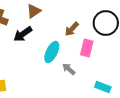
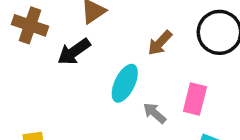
pink rectangle: (87, 48) -> (195, 99), moved

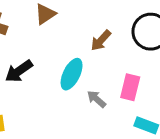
black arrow: (74, 52) -> (19, 71), moved

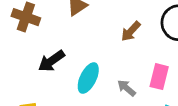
cyan ellipse: (72, 74) -> (88, 78), moved

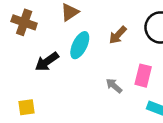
cyan ellipse: (88, 78) -> (80, 45), moved

